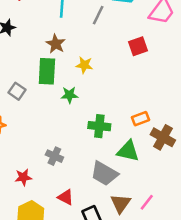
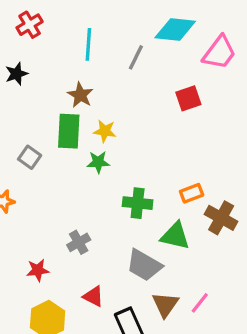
yellow star: (84, 65) -> (105, 131), moved
gray cross: (54, 156) -> (79, 242), turned 35

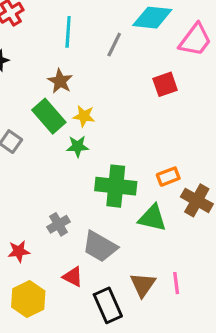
green rectangle: (69, 131) -> (49, 116), turned -44
green cross: (138, 203) -> (116, 186), size x1.4
gray trapezoid: (144, 265) -> (100, 247), moved
pink line: (200, 303) -> (176, 283), turned -45

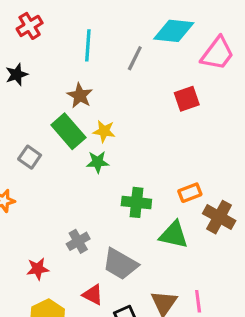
green cross: (116, 186) -> (136, 202), size x0.7

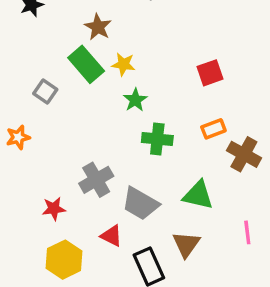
red square: (187, 99) -> (210, 73), moved
green star: (98, 162) -> (135, 100), moved, turned -30
green triangle: (174, 235) -> (198, 195), moved
gray cross: (78, 241) -> (96, 180), size x1.4
pink line: (198, 301) -> (247, 232), moved

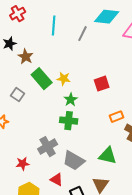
brown star: (98, 27) -> (26, 57), moved
red square: (210, 73) -> (102, 84), moved
green cross: (157, 139) -> (69, 121), moved

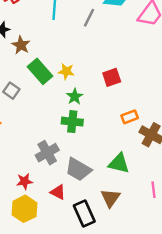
red star: (23, 164) -> (24, 181), moved

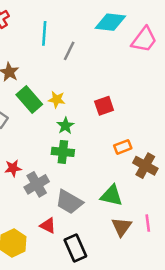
gray line: (89, 18) -> (69, 51), moved
red star: (24, 181) -> (13, 168), moved
brown triangle: (111, 198) -> (122, 227), moved

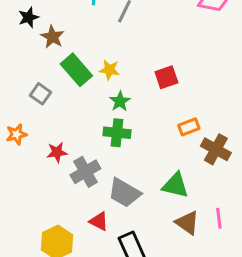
brown triangle: (122, 227) -> (187, 223), turned -30

